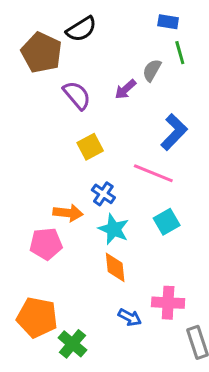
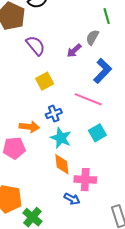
gray semicircle: (152, 70) -> (92, 37), moved
purple arrow: (125, 89) -> (74, 51), moved
blue cross: (103, 194) -> (54, 114), turned 35
pink cross: (168, 303) -> (85, 180), moved

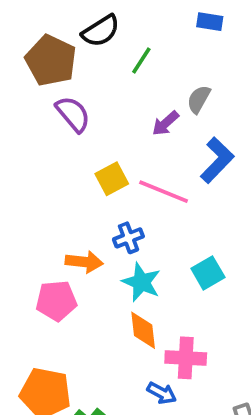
green line: (107, 16) -> (141, 60), moved, turned 49
purple semicircle: (35, 46) -> (73, 114), moved
pink line: (88, 99) -> (164, 192), moved

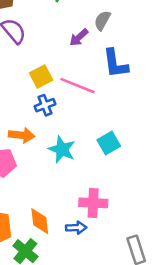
blue L-shape: (217, 160) -> (115, 63), turned 128
blue cross: (128, 238) -> (45, 105), moved
orange diamond: (143, 330) -> (40, 221), moved
blue arrow: (162, 393) -> (76, 228), turned -30

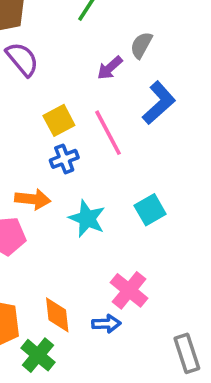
blue L-shape: (115, 63) -> (159, 103), turned -124
pink line: (78, 86) -> (108, 133), turned 40
pink cross: (93, 203) -> (129, 290), turned 36

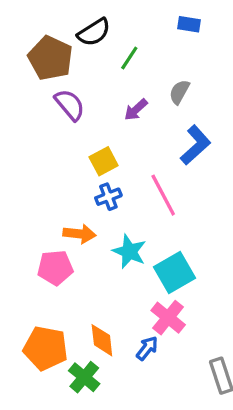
purple arrow: (110, 68) -> (136, 110), moved
pink line: (108, 133) -> (163, 195), moved
cyan square: (150, 210) -> (175, 272), moved, size x1.4
blue arrow: (106, 324) -> (147, 348), turned -50

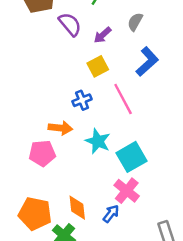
purple semicircle: (70, 105) -> (70, 24), moved
yellow square: (104, 161) -> (98, 66), moved

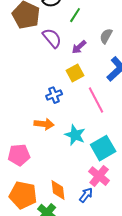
blue cross: (82, 100) -> (54, 95), moved
pink pentagon: (42, 153) -> (19, 155), moved

